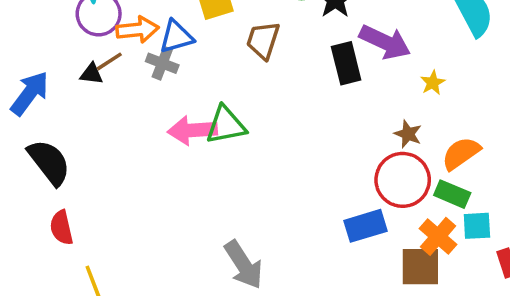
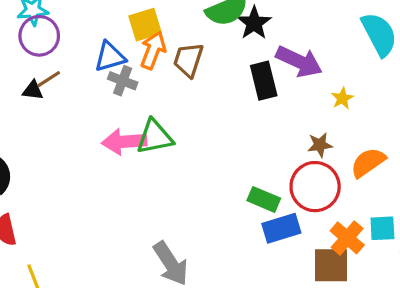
orange arrow: (137, 30) -> (153, 50), moved, turned -63
gray cross: (162, 63) -> (123, 81), moved
brown star: (408, 134) -> (320, 145), turned -30
green rectangle: (452, 194) -> (264, 199), moved

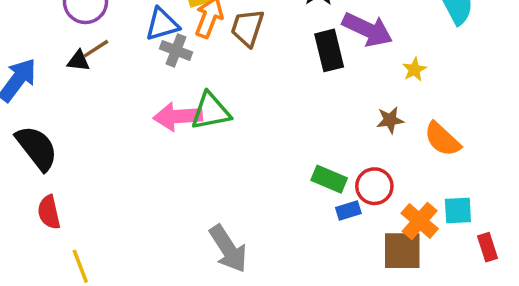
orange semicircle: (368, 163) -> (442, 139), turned -102
red circle: (315, 187) -> (374, 186), moved, size x0.7
blue rectangle: (281, 228) -> (348, 211), size x0.6

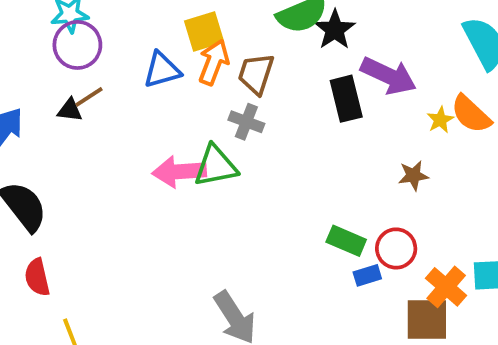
gray cross: (176, 50) -> (246, 122), moved
orange semicircle: (442, 139) -> (471, 114), moved

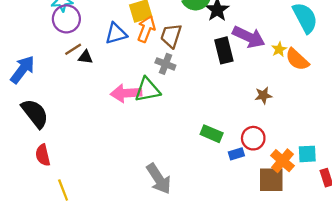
black triangle: (70, 110) -> (86, 57), moved
yellow star: (440, 120) -> (279, 49), moved
green rectangle: (346, 241) -> (212, 134), moved

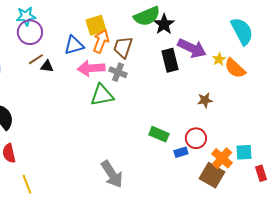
pink arrow: (126, 93) -> (91, 68), moved
brown square: (271, 180) -> (212, 175), turned 30

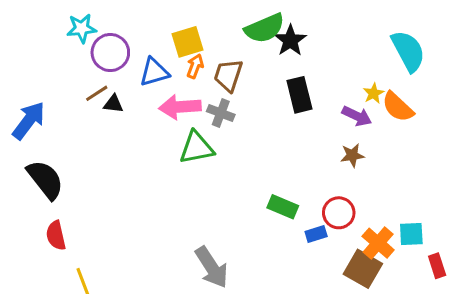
purple circle: (30, 32) -> (110, 53), moved
orange arrow: (101, 41) -> (195, 66), size x0.7
purple arrow: (192, 48) -> (357, 116), moved, size x0.7

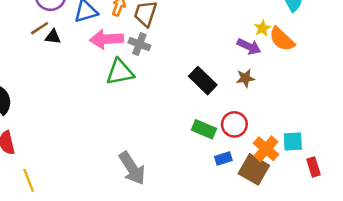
black rectangle: (299, 95) -> (203, 81), moved, turned -32
green rectangle: (283, 207) -> (204, 129), moved
blue rectangle: (316, 234) -> (223, 158), moved

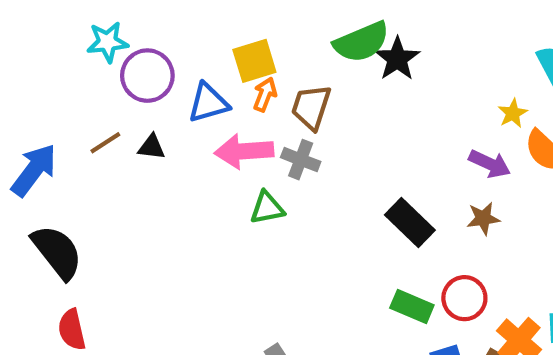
brown line: (40, 28) -> (105, 143), moved
yellow star: (262, 28) -> (513, 113), moved
green triangle: (120, 72) -> (267, 208), size x0.7

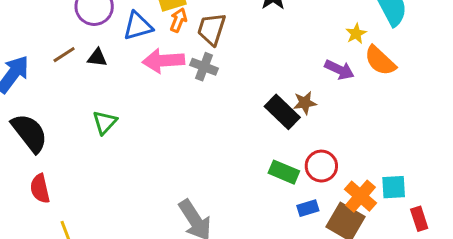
green triangle: (267, 208) -> (105, 122), moved, turned -36
brown star: (483, 218) -> (305, 103), moved

